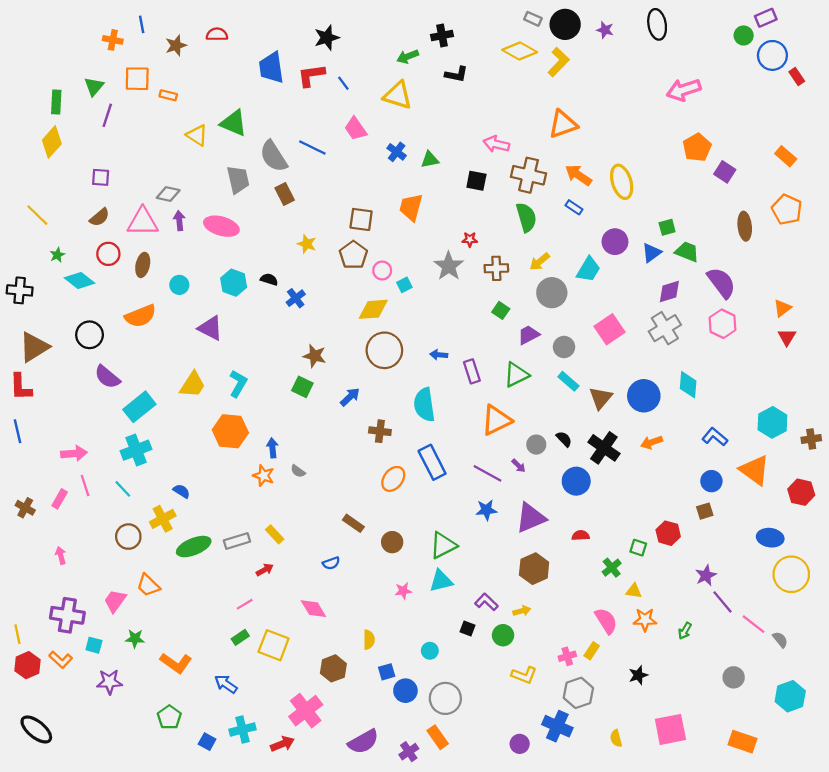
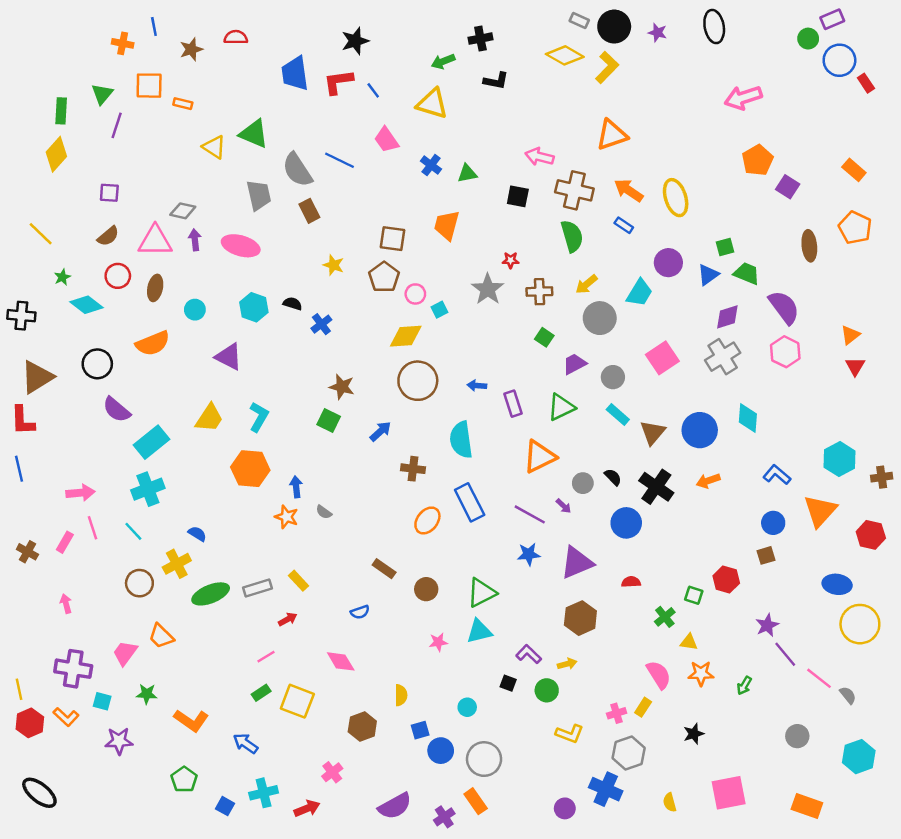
orange triangle: (755, 470) -> (820, 511), turned 36
pink cross: (306, 711) -> (332, 772), size x0.6

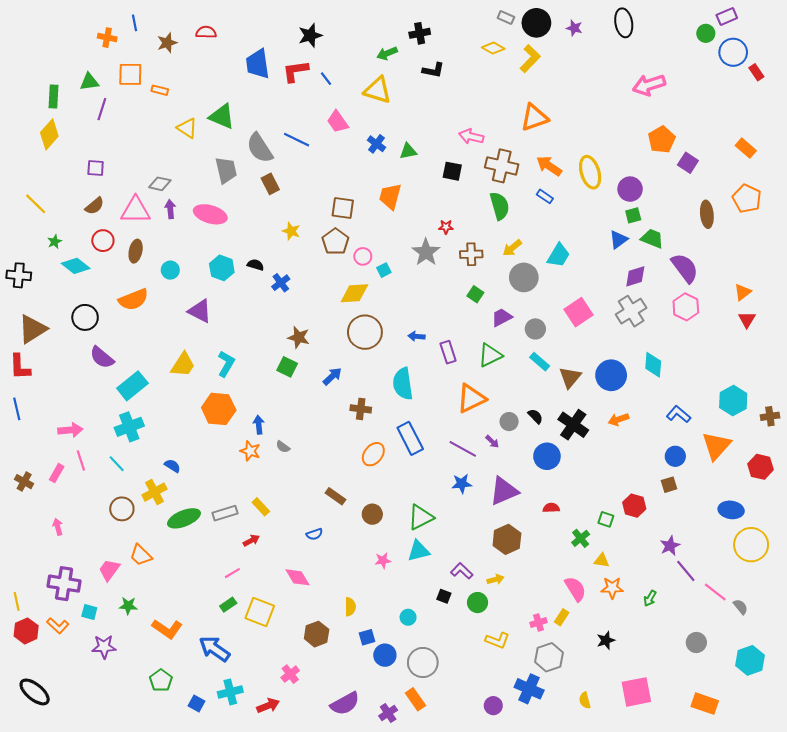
yellow diamond: (565, 55) -> (493, 48), size x0.7
green triangle: (102, 94) -> (89, 82), turned 42
purple circle: (668, 263) -> (630, 189), moved
blue arrow: (245, 743) -> (214, 649), size x1.4

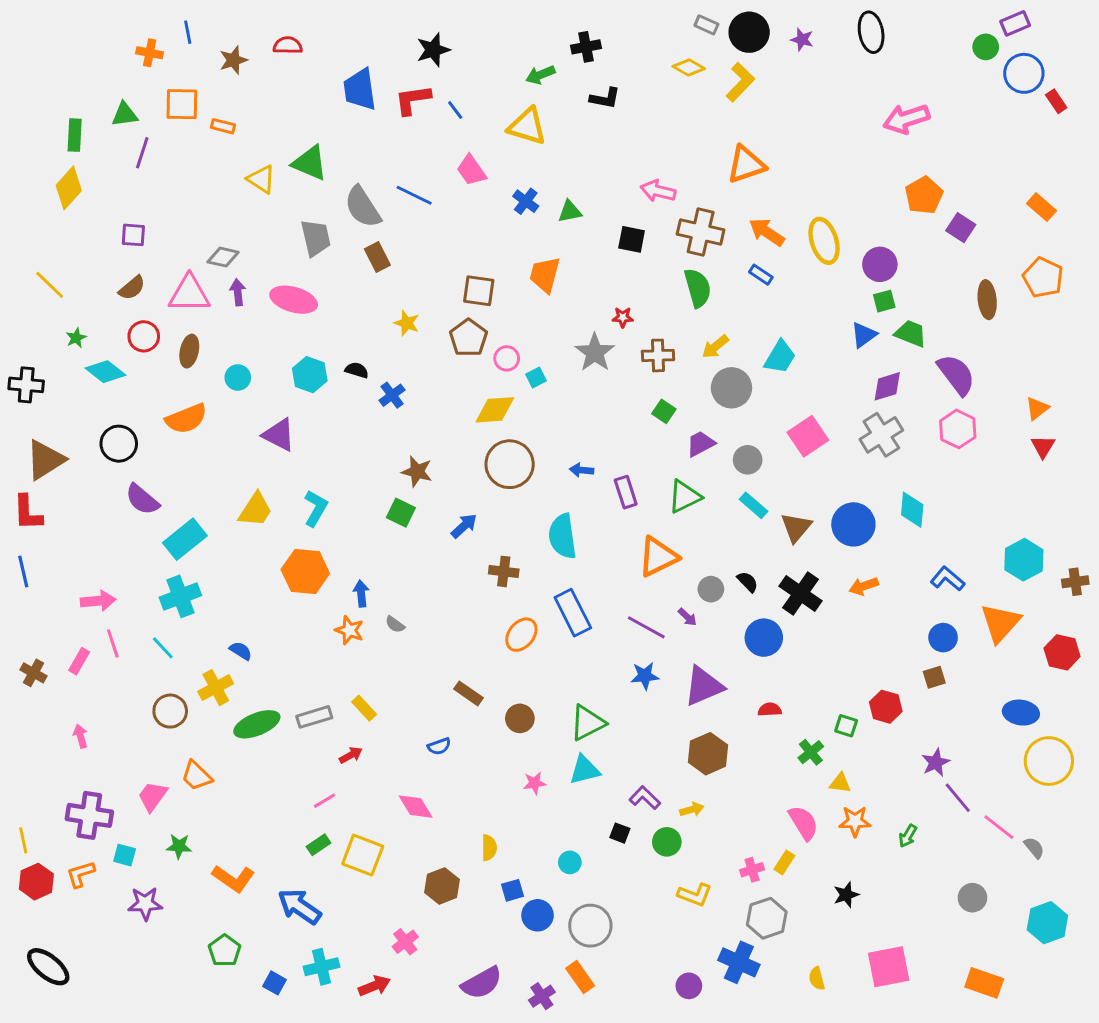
orange L-shape: (58, 626) -> (81, 874), turned 120

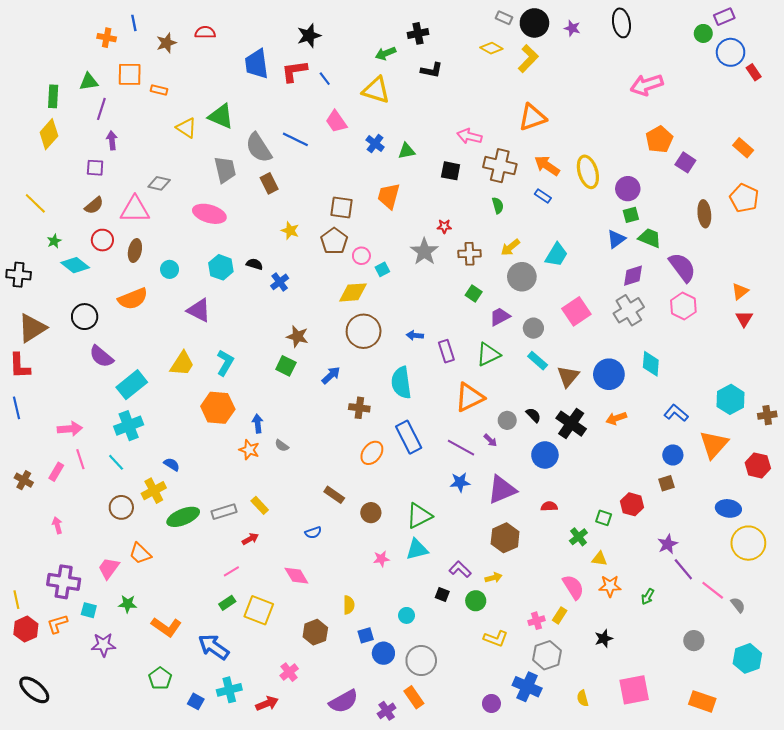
green semicircle: (698, 288) -> (498, 205), size x0.6
purple arrow: (238, 292) -> (112, 140), moved

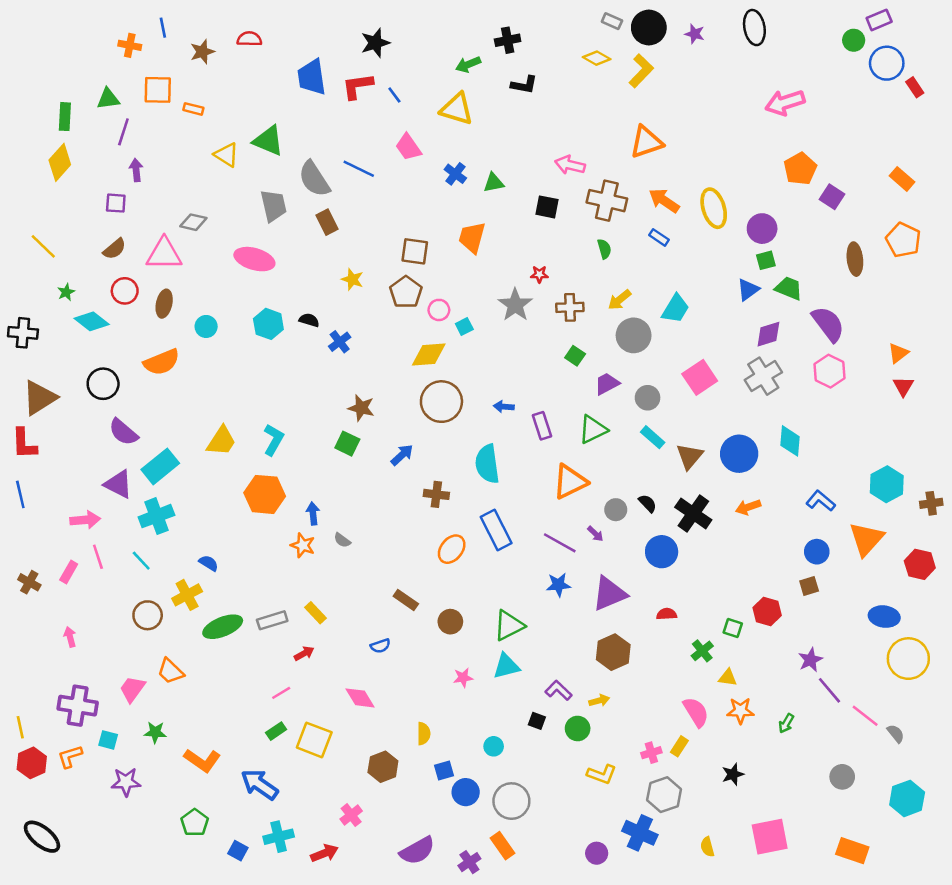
purple triangle: (199, 310) -> (118, 484), moved

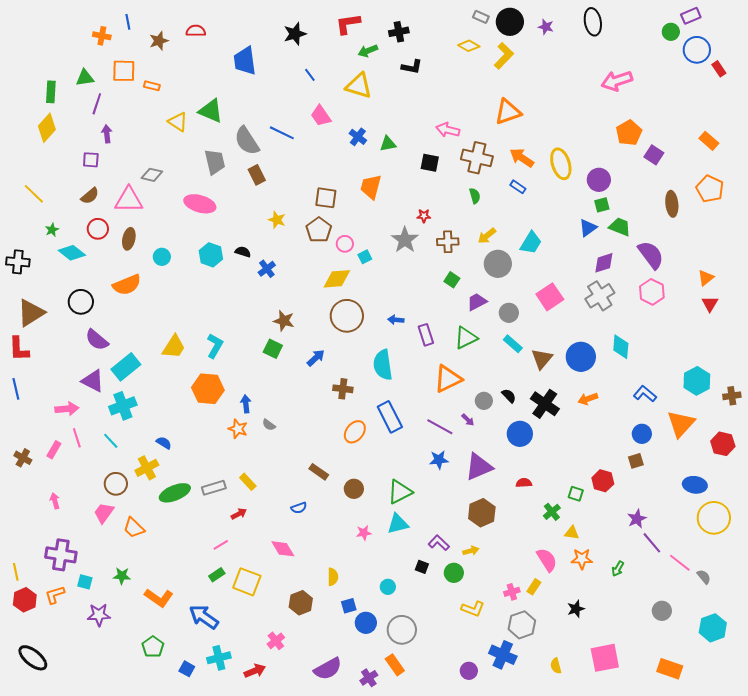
red L-shape: (357, 86) -> (348, 24), moved
pink trapezoid: (132, 689) -> (104, 513), moved

